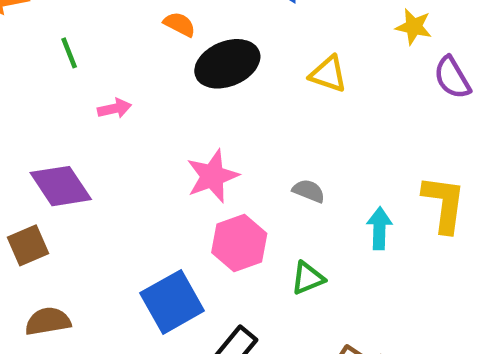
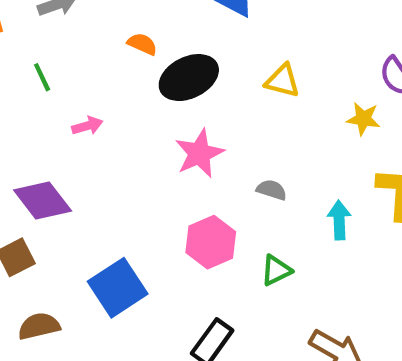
yellow star: (414, 27) -> (363, 119), moved
pink star: (212, 176) -> (199, 153), moved
blue square: (172, 302) -> (118, 288), moved

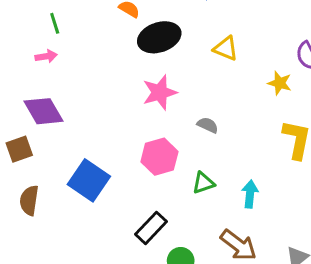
pink arrow: (87, 126) -> (46, 56), moved
cyan arrow: (339, 220) -> (250, 194), moved
blue square: (118, 288) -> (89, 180), turned -30
brown semicircle: (39, 326) -> (29, 200), turned -76

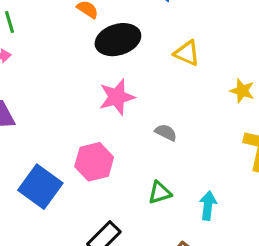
pink hexagon: (159, 157) -> (94, 162), moved

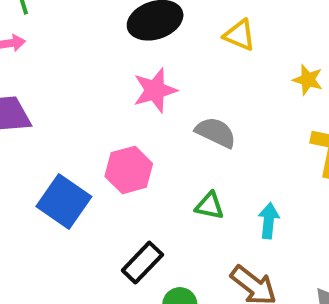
gray semicircle: (166, 132) -> (216, 132), size x1.5
green triangle: (160, 193) -> (210, 206), turned 30

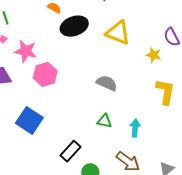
yellow triangle: (239, 35) -> (118, 33), size x1.5
pink star: (155, 90) -> (26, 51), moved, turned 30
pink hexagon: (129, 170) -> (45, 74), moved

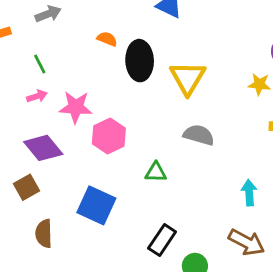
black ellipse: (74, 26) -> (140, 61), turned -64
yellow triangle: (118, 33) -> (188, 78), moved, turned 48
green triangle: (104, 121) -> (156, 172), moved

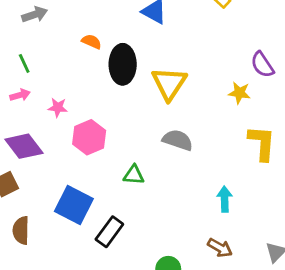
pink star: (76, 107) -> (58, 107), size x0.6
black rectangle: (162, 240) -> (109, 232), moved
brown arrow: (246, 242) -> (220, 248), size x0.7

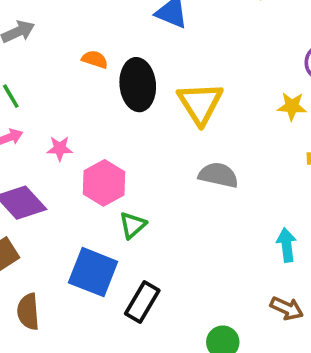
green triangle: (134, 175) -> (133, 225), moved, turned -40

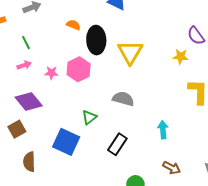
gray semicircle: (218, 175) -> (123, 99), moved
pink hexagon: (104, 183) -> (79, 69), moved
cyan arrow: (287, 245) -> (163, 130), moved
black rectangle: (142, 302) -> (117, 144), moved

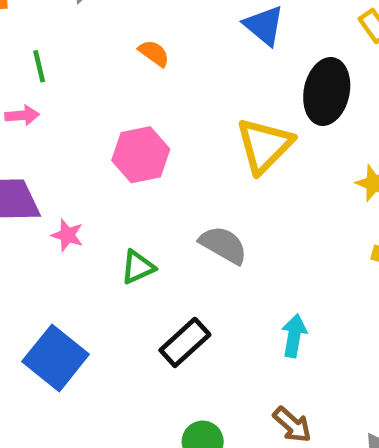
black ellipse: (96, 40) -> (327, 91), moved
pink star: (51, 73) -> (67, 235), moved
blue square: (66, 142) -> (56, 358), moved

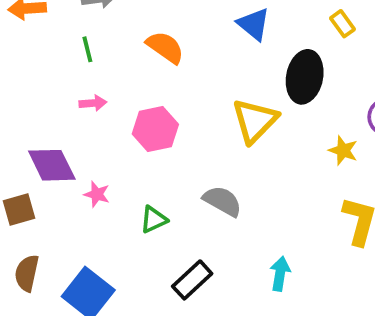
orange semicircle: (154, 53) -> (165, 47), size x1.5
green line: (39, 66) -> (87, 49), moved
pink arrow: (22, 115) -> (93, 103), moved

